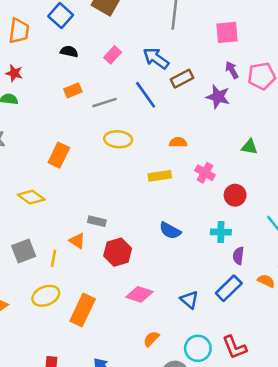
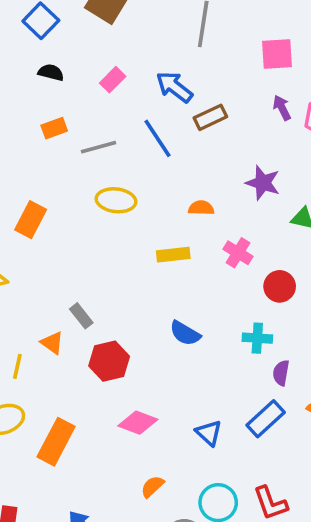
purple star: (218, 97) -> (263, 183), moved
gray rectangle: (97, 221) -> (81, 316), turned 36

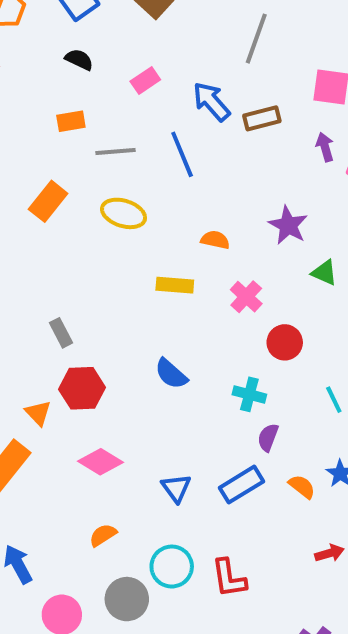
brown rectangle: (210, 117) -> (262, 118), moved
orange rectangle: (31, 220) -> (48, 201), moved
orange triangle: (52, 343) -> (38, 413), moved

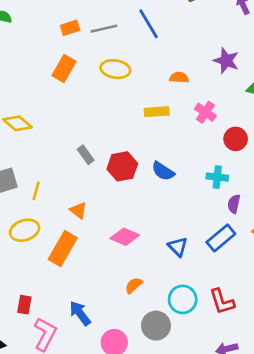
orange rectangle: (71, 121) -> (70, 28), moved
red hexagon: (82, 388) -> (122, 166), moved

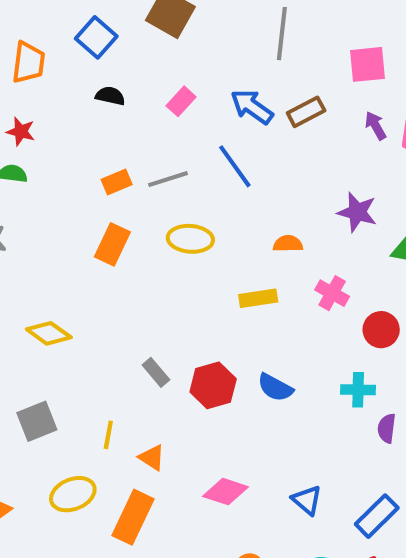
yellow line: (36, 191) -> (108, 435), moved
blue rectangle: (221, 238) -> (377, 516), moved

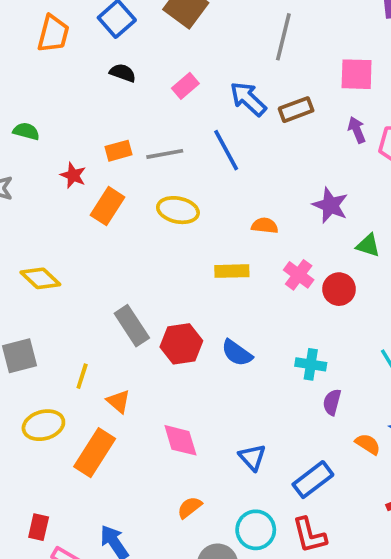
red star: (21, 131) -> (73, 175), moved
red circle: (381, 330) -> (339, 289), moved
gray rectangle: (156, 372) -> (132, 326), size x1.5
pink diamond: (225, 492) -> (180, 440), turned 48

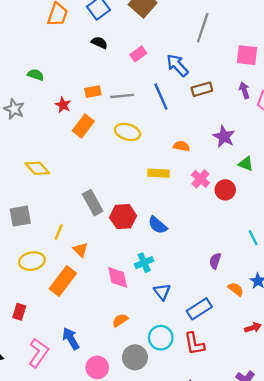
brown rectangle: (296, 110) -> (202, 89), moved
cyan cross: (311, 364) -> (144, 263), moved, turned -36
red rectangle: (39, 527) -> (19, 312), moved

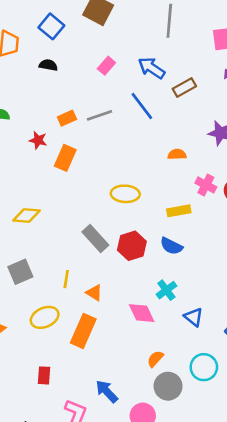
black semicircle: (99, 43) -> (48, 65), moved
yellow ellipse: (128, 132) -> (125, 194), moved
yellow diamond: (37, 168) -> (26, 216), turned -30
yellow rectangle: (158, 173) -> (179, 211), moved
gray circle: (135, 357) -> (168, 386), moved

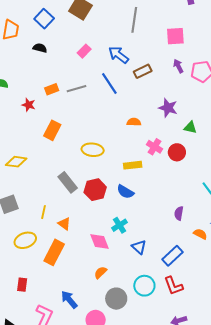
orange rectangle: (65, 158) -> (52, 130), moved
orange semicircle: (155, 359) -> (101, 273), moved

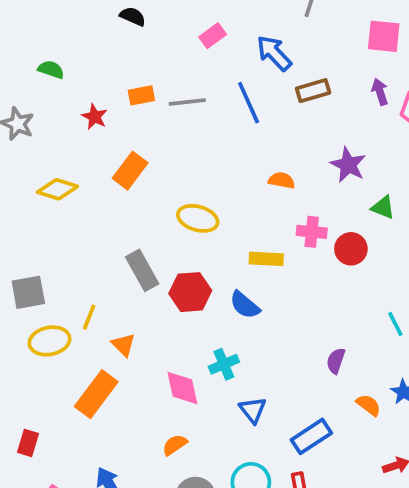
pink cross: (155, 147) -> (312, 232), turned -35
yellow diamond: (16, 162) -> (57, 189), moved
yellow ellipse: (25, 240) -> (49, 341), moved

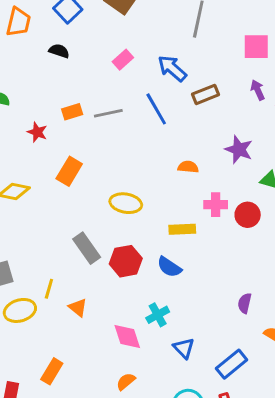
orange rectangle: (96, 394) -> (52, 371), moved, size x0.7

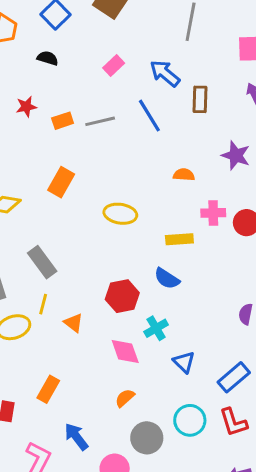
brown rectangle: (206, 94) -> (200, 99), turned -65
red star: (37, 132) -> (26, 107), moved, turned -30
gray rectangle: (87, 248) -> (42, 262), moved
red hexagon: (126, 261) -> (122, 296), moved

